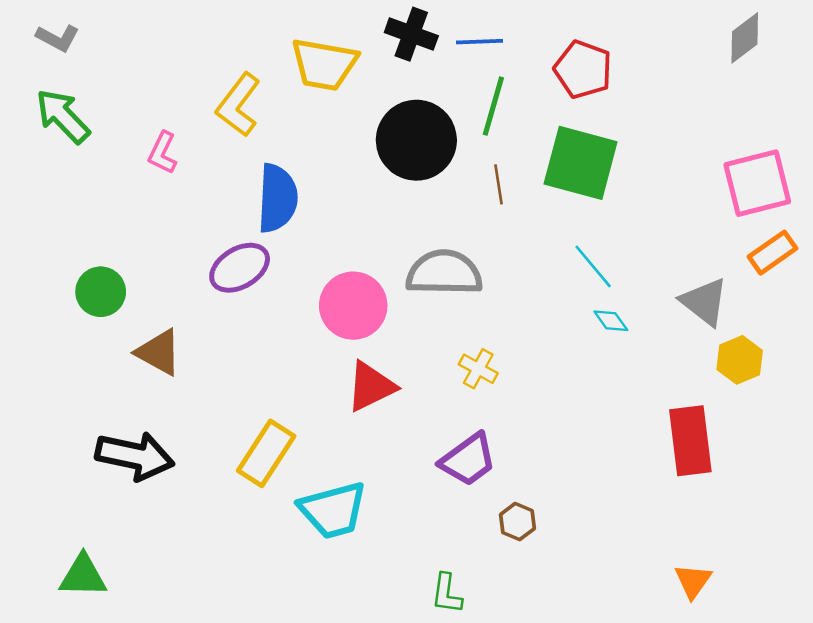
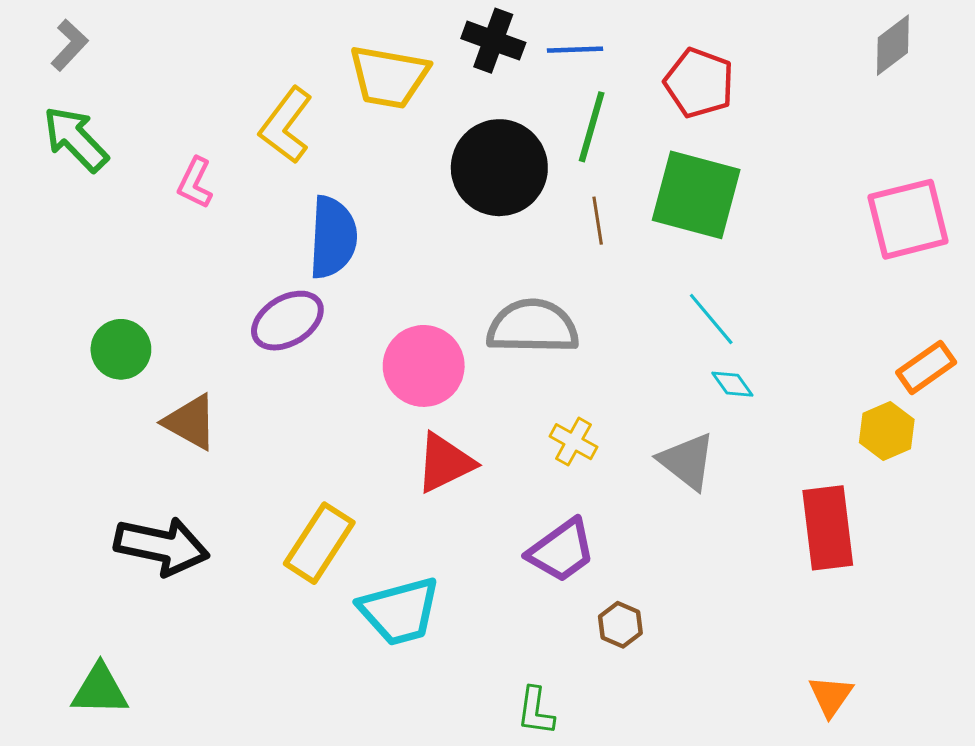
gray L-shape: (58, 38) -> (69, 45), turned -75
orange rectangle: (773, 253) -> (926, 367), moved
gray triangle: (704, 302) -> (687, 461), moved

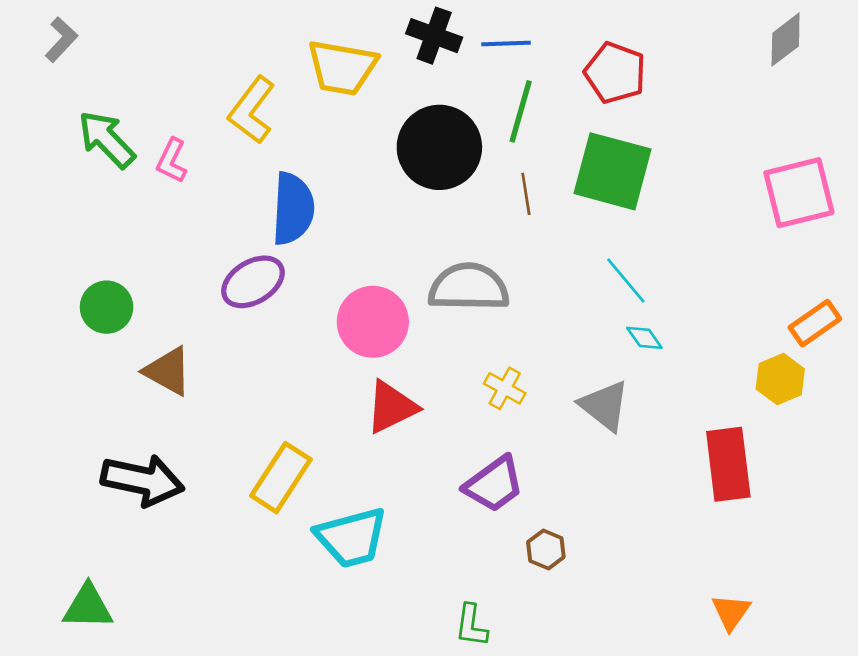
green arrow: (76, 139) -> (107, 139), moved

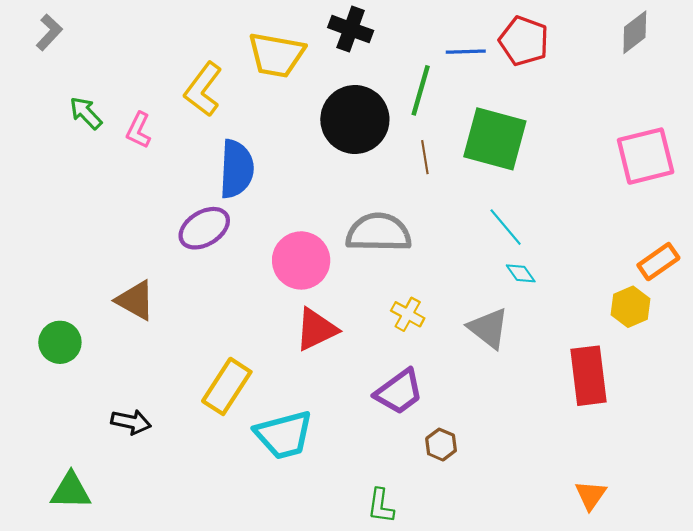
blue line: (506, 44) -> (466, 52), moved
red pentagon: (615, 73) -> (524, 41), moved
green arrow: (107, 139) -> (86, 113), size x0.7
green circle: (107, 307) -> (60, 342), moved
black arrow: (142, 480) -> (131, 422), moved, size x0.6

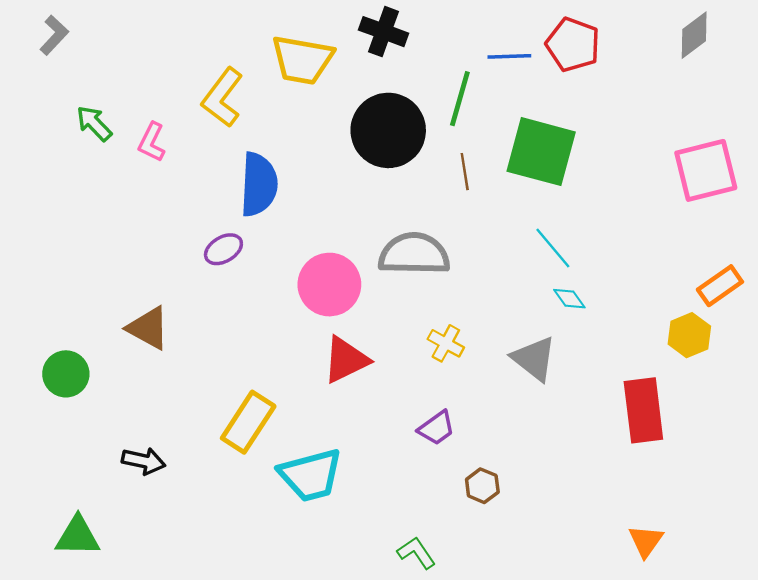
purple ellipse: (204, 228) -> (223, 249), size x0.7
purple trapezoid: (399, 392) -> (436, 428), size x0.7
green L-shape: (381, 506) -> (416, 553), turned 138

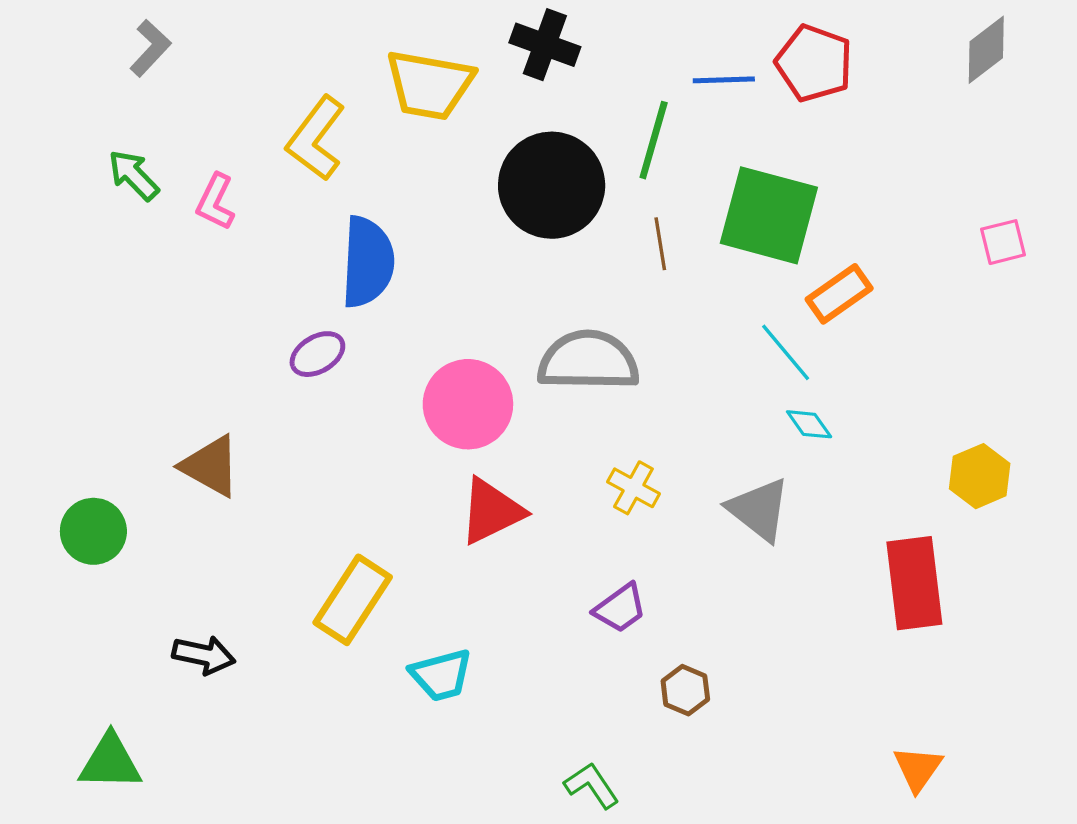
gray L-shape: (54, 35) -> (150, 48), moved
pink square: (706, 170) -> (1003, 242), size x0.5
orange rectangle: (720, 286) -> (839, 294), moved
cyan trapezoid: (311, 475) -> (441, 675), size x0.7

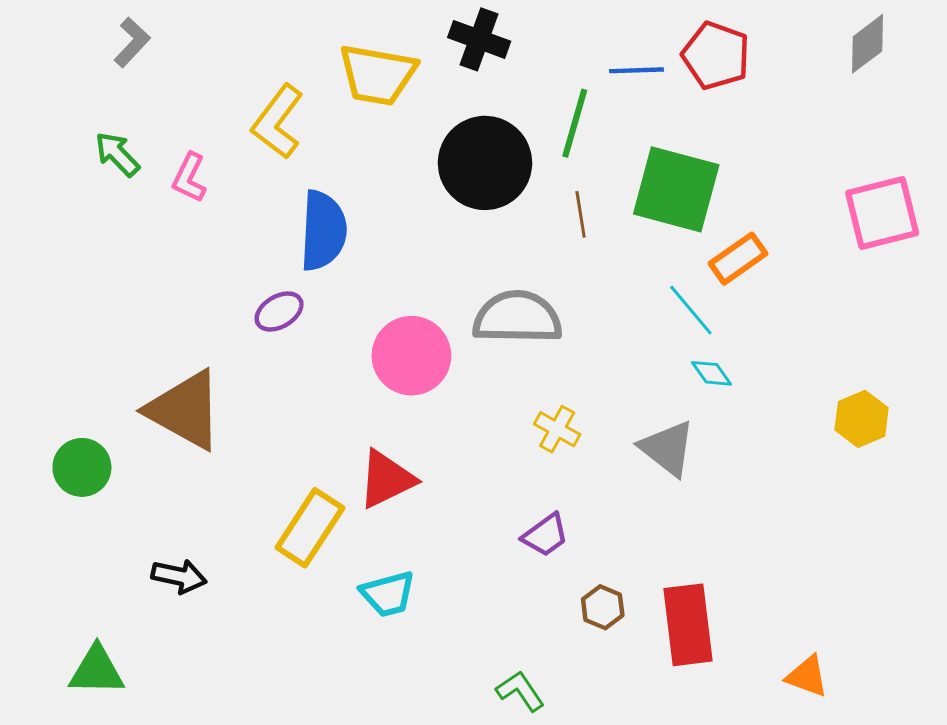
pink square: (1003, 242) -> (882, 213), size x1.8
brown triangle: (210, 466) -> (185, 410), size x1.5
red triangle: (491, 511) -> (386, 479), moved
red rectangle: (914, 583) -> (688, 625), moved
orange triangle: (918, 769) -> (807, 676), turned -45

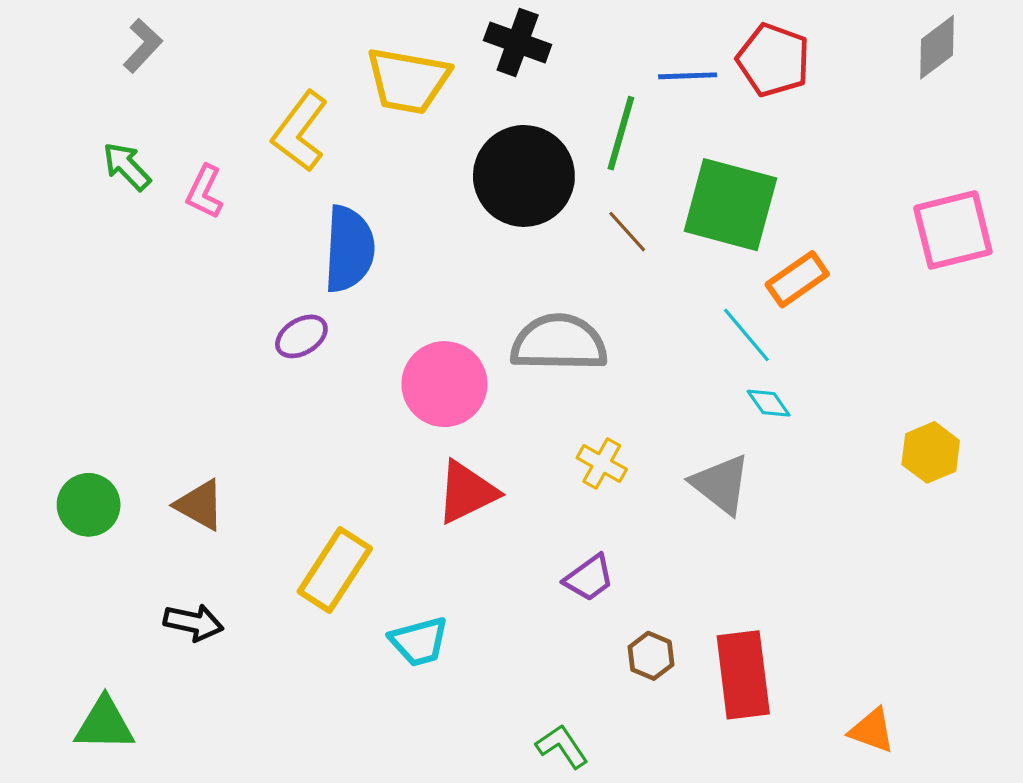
brown line: (581, 214) -> (627, 232), turned -33
brown triangle: (185, 410) -> (200, 505), moved, size x0.6
red triangle: (386, 479) -> (467, 492), moved

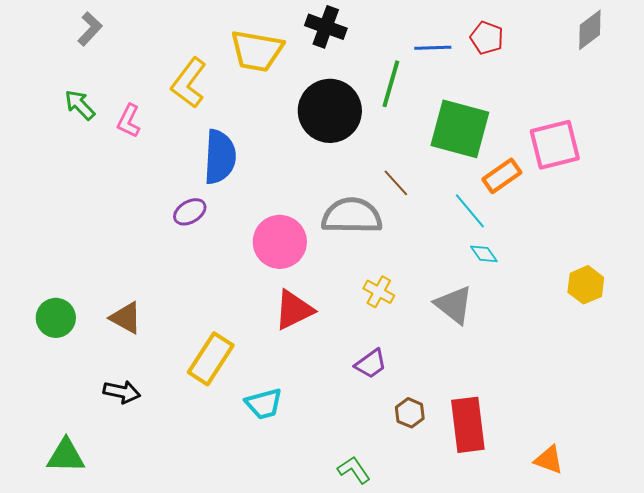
red pentagon: (773, 60) -> (487, 38), size x0.7
pink square: (953, 230) -> (555, 145), moved
brown line: (627, 232) -> (396, 183), moved

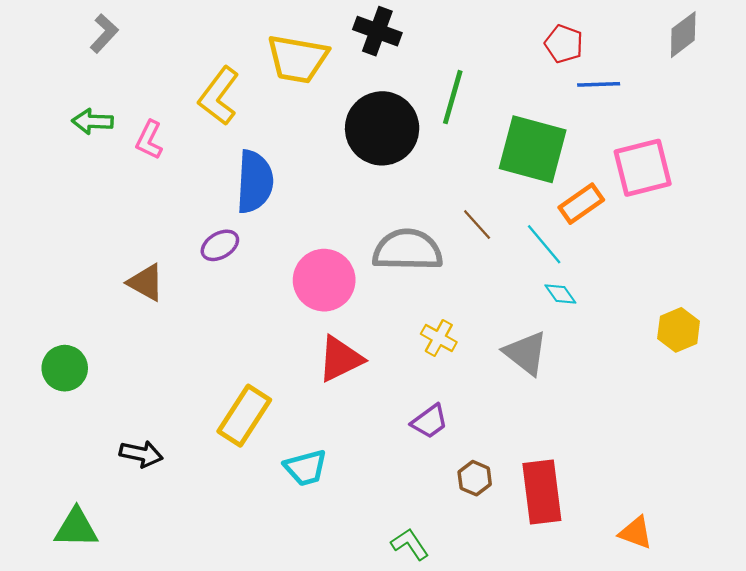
blue line: (433, 48) -> (599, 84), moved
green arrow: (80, 105) -> (92, 121), turned -44
brown line: (396, 183) -> (477, 225), moved
brown triangle: (126, 318) -> (146, 282), moved

